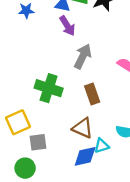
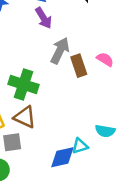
brown rectangle: (92, 94) -> (79, 66), moved
brown triangle: (83, 128) -> (25, 117), moved

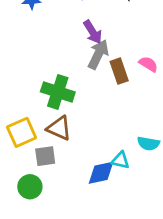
purple arrow: (44, 18) -> (93, 32), moved
cyan triangle: (80, 146) -> (121, 160), turned 30

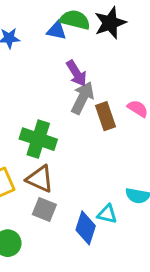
gray square: (45, 156) -> (44, 209), moved, turned 30
blue diamond: (101, 173) -> (86, 228), turned -60

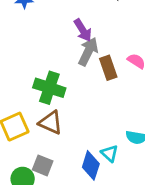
gray square: (44, 209) -> (43, 165), moved
cyan triangle: (107, 214) -> (110, 153), turned 30

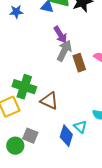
green cross: (49, 88) -> (24, 87), moved
brown triangle: (51, 123) -> (49, 101), moved

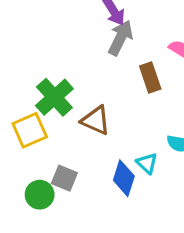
brown rectangle: (79, 63) -> (150, 77), moved
green cross: (24, 87) -> (54, 97), turned 30

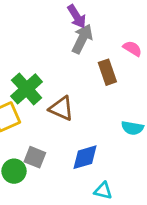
cyan triangle: (147, 163) -> (103, 191), moved, turned -30
blue diamond: (124, 178) -> (85, 157), turned 56

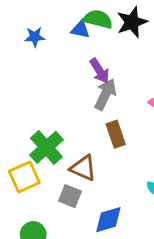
brown rectangle: (107, 72) -> (116, 134), moved
gray square: (35, 157) -> (70, 196), moved

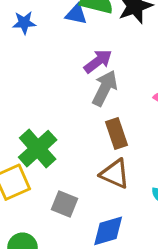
purple arrow: (100, 71) -> (98, 61), turned -95
brown triangle: (83, 168) -> (115, 174), moved

